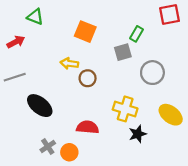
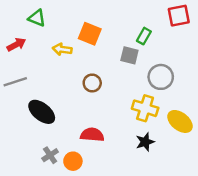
gray square: (123, 52) -> (129, 55), turned 30
yellow arrow: (69, 63) -> (62, 49), moved
yellow cross: (125, 109) -> (145, 108), moved

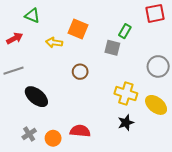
gray circle: (161, 77) -> (158, 66), moved
red semicircle: (92, 135) -> (80, 131), moved
gray cross: (50, 155) -> (29, 134), moved
orange circle: (73, 161) -> (53, 138), moved

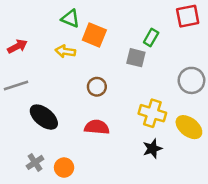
green triangle: (32, 15) -> (70, 19), moved
red semicircle: (80, 131) -> (97, 127), moved

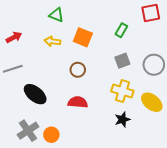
orange square: (94, 35) -> (83, 37), moved
gray square: (136, 58) -> (122, 61), moved, turned -35
gray cross: (35, 162) -> (28, 131), size x1.5

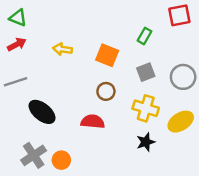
green triangle: (56, 15) -> (18, 18), moved
orange square: (83, 37) -> (107, 55), moved
brown circle: (78, 70) -> (106, 91), moved
yellow ellipse: (152, 102) -> (181, 122), turned -70

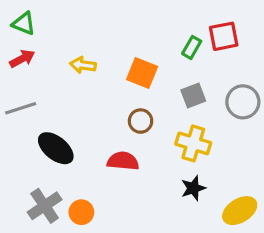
red square: (179, 15) -> (224, 36), moved
yellow ellipse: (181, 122) -> (240, 211), moved

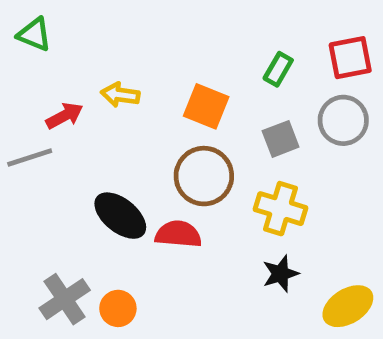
red square: (224, 36) -> (350, 58), moved
red arrow: (22, 59) -> (65, 116), moved
gray circle: (243, 102) -> (343, 120), moved
brown circle: (141, 121) -> (204, 176), size x1.6
black ellipse: (56, 148) -> (120, 216), moved

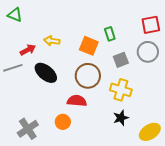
green rectangle: (278, 69) -> (110, 34), moved, turned -48
black ellipse: (120, 216) -> (46, 73), moved
orange circle: (118, 308) -> (63, 122), moved

